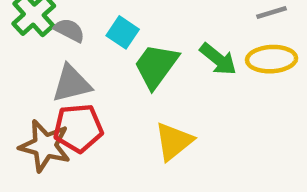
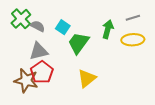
green arrow: (218, 59) -> (108, 29), moved, turned -114
red pentagon: (78, 128) -> (42, 72), turned -30

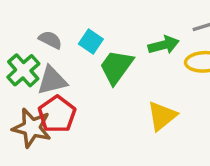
green cross: (21, 19) -> (23, 70), moved
green arrow: (108, 29) -> (164, 45), turned 60
yellow triangle: (87, 78) -> (162, 116), moved

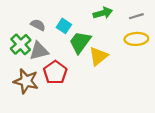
green arrow: (164, 45) -> (103, 13), moved
red pentagon: (57, 114) -> (55, 72), moved
yellow triangle: (162, 116) -> (98, 56), moved

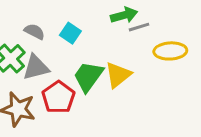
gray line: (136, 16) -> (139, 27), moved
green trapezoid: (80, 42) -> (88, 76), moved

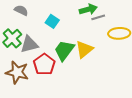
gray semicircle: (34, 32) -> (21, 10), moved

